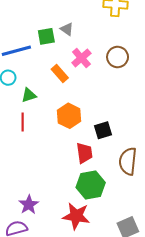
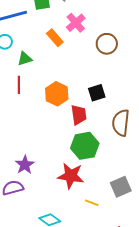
brown circle: (118, 57) -> (107, 44), moved
orange hexagon: (69, 116) -> (57, 94), moved

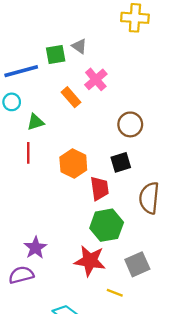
brown circle: (107, 44) -> (130, 124), moved
gray square: (121, 187) -> (137, 264), moved

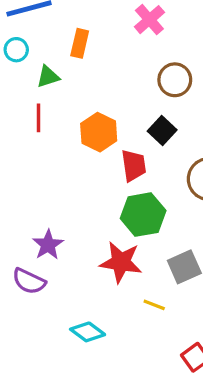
pink cross: (96, 79) -> (149, 20), moved
orange rectangle: (71, 97) -> (80, 43), moved, turned 54
black square: (121, 162) -> (162, 131), turned -30
purple semicircle: (21, 275) -> (29, 281), turned -140

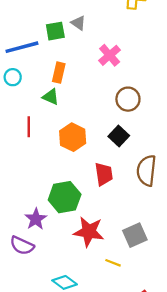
green triangle: (48, 77) -> (51, 97), moved, turned 42
red trapezoid: (134, 165) -> (104, 174), moved
green hexagon: (143, 215) -> (65, 197), moved

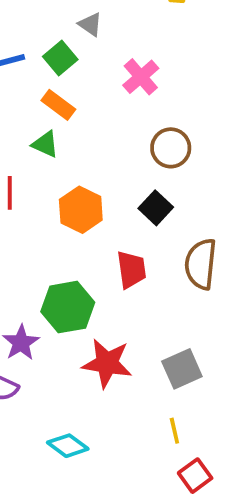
green square: (55, 31) -> (60, 58), moved, turned -30
orange rectangle: (59, 73) -> (58, 105), turned -66
yellow line: (113, 263) -> (174, 431), moved, turned 56

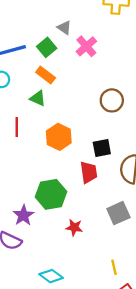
pink cross: (141, 77) -> (86, 46), moved
black square: (156, 208) -> (102, 148), moved, turned 36
red star: (107, 363) -> (74, 227), size x0.6
gray square: (182, 369) -> (118, 213), moved

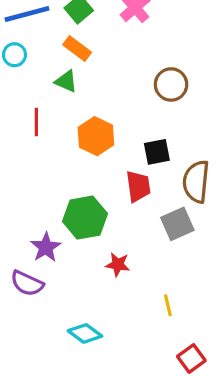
gray square: (118, 213) -> (177, 224), moved
yellow line: (114, 267) -> (168, 305), moved

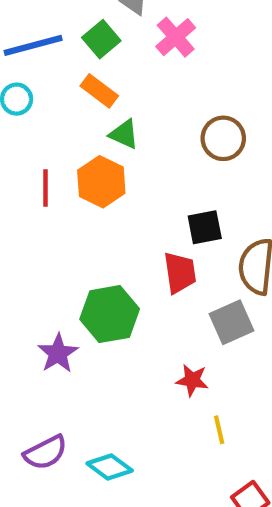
green triangle: (66, 81) -> (124, 134), moved
orange hexagon: (96, 136) -> (101, 182), moved
red star: (118, 265) -> (192, 380), moved
purple semicircle: (27, 283) -> (46, 453), moved, turned -52

